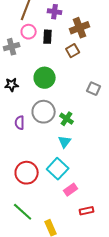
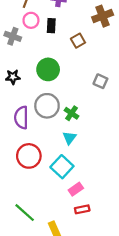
brown cross: (80, 28) -> (103, 16), moved
gray cross: (12, 47) -> (13, 36), turned 35
purple semicircle: (20, 123) -> (21, 118), size x1.5
red circle: (27, 173) -> (29, 156), moved
red rectangle: (87, 211) -> (82, 209), moved

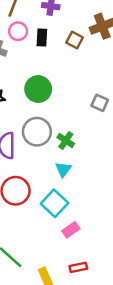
brown square: (78, 41) -> (75, 40), moved, turned -32
red rectangle: (82, 209) -> (78, 267), moved

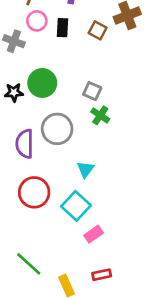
green circle: (38, 89) -> (42, 83), moved
gray square: (100, 103) -> (92, 91), moved
green cross: (66, 140) -> (100, 115), moved

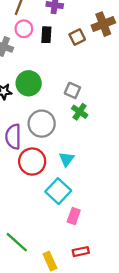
brown square: (98, 30) -> (77, 37), turned 35
red circle: (34, 192) -> (32, 162), moved
pink rectangle: (94, 234) -> (74, 216), turned -35

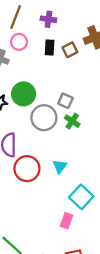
black rectangle: (46, 35) -> (50, 48), moved
gray circle: (42, 124) -> (44, 118), moved
cyan square: (58, 191) -> (81, 197), moved

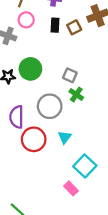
gray circle: (44, 118) -> (50, 106), moved
pink rectangle: (67, 221) -> (71, 188), turned -64

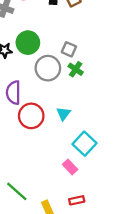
gray circle: (50, 106) -> (48, 68), moved

